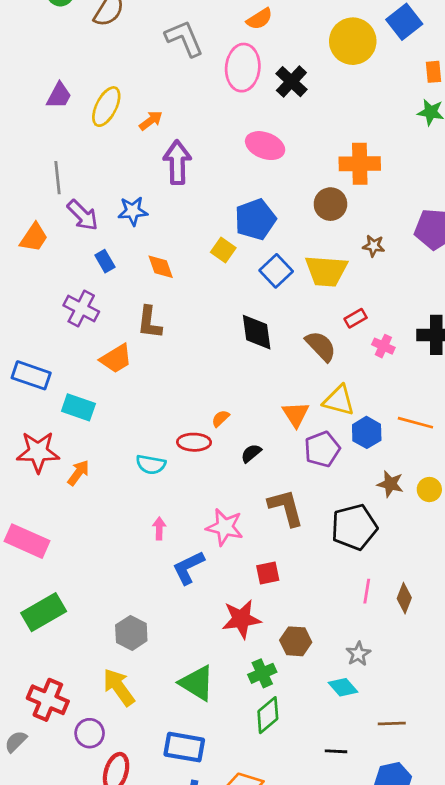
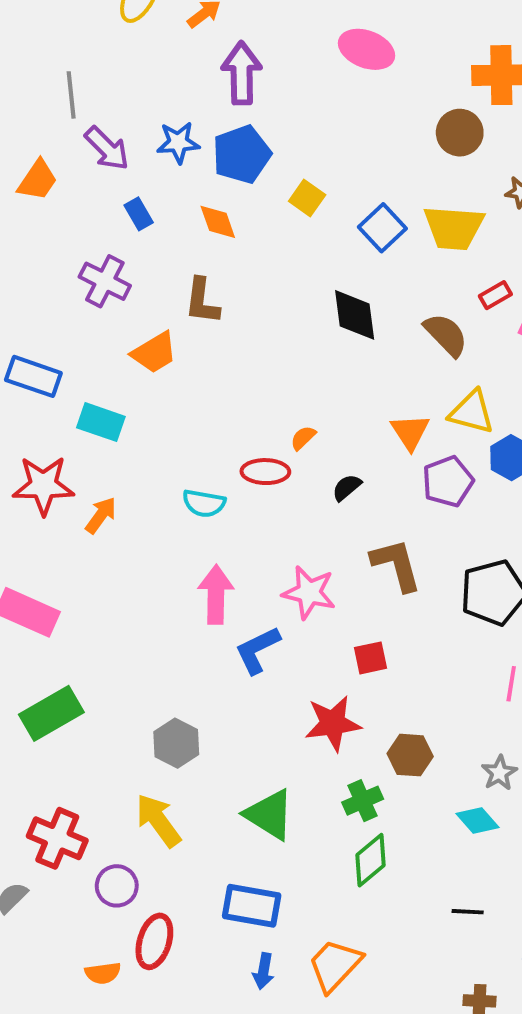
blue pentagon: (255, 219) -> (242, 154), moved
pink arrow: (159, 528) -> (216, 594), size x1.8

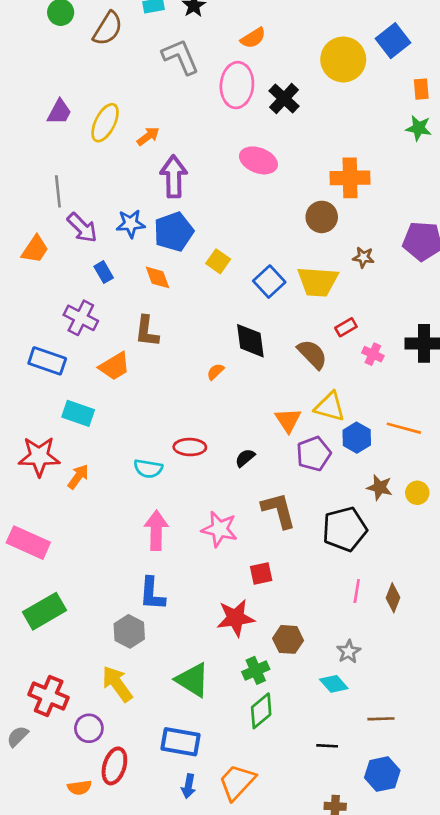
blue rectangle: (33, 376) -> (47, 361), moved
orange semicircle: (303, 438) -> (215, 372), moved
blue L-shape: (257, 650) -> (152, 594), moved, turned -60

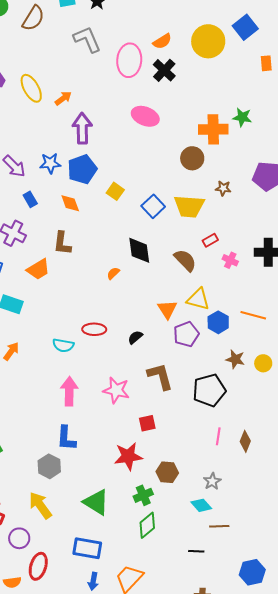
orange semicircle: (253, 38) -> (162, 41), moved
yellow ellipse: (105, 123) -> (31, 88), turned -56
green star: (419, 128) -> (242, 117), moved
brown line: (381, 719) -> (219, 526), moved
blue hexagon: (382, 774) -> (252, 572), moved

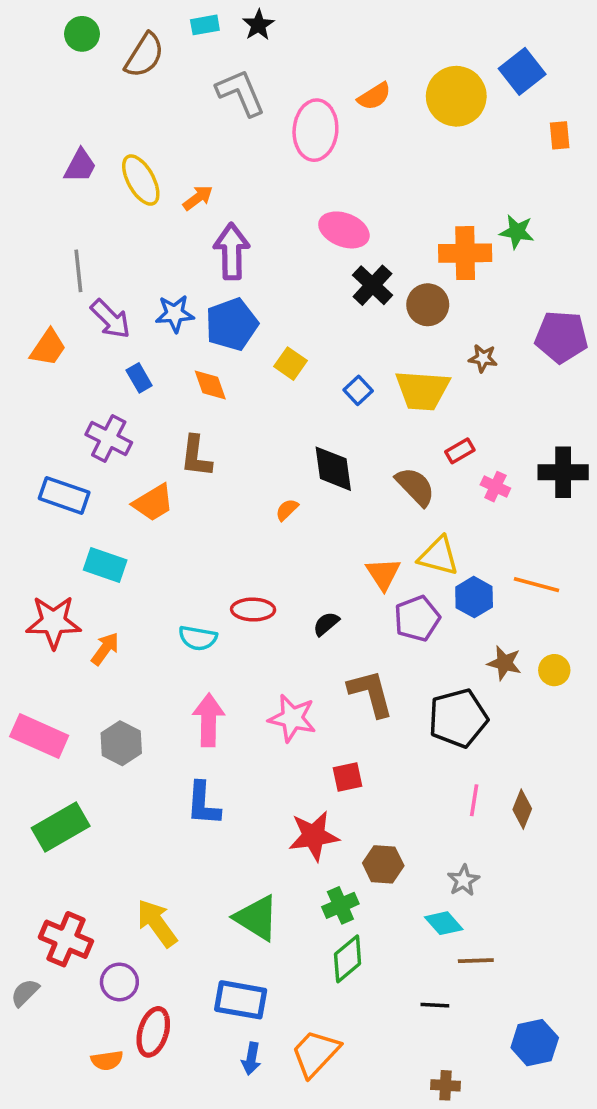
black cross: (164, 70) -> (372, 285), moved
blue square: (153, 206) -> (358, 390), size x0.7
gray hexagon: (49, 466) -> (121, 743), moved

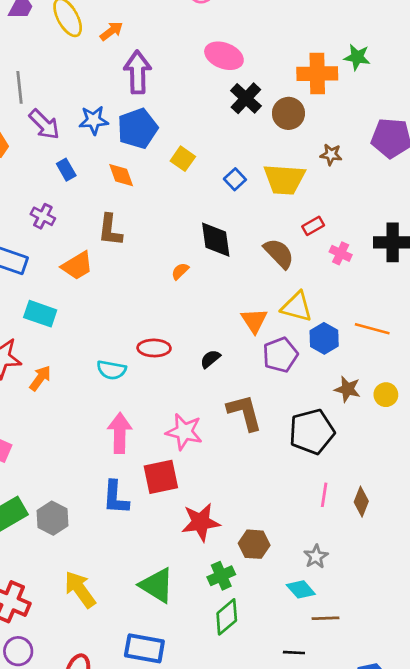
purple cross: (109, 438) -> (43, 216), size x0.7
gray hexagon: (121, 743) -> (52, 518), moved
red square: (348, 777) -> (161, 477), moved, size x1.5
purple circle: (119, 982) -> (18, 651), moved

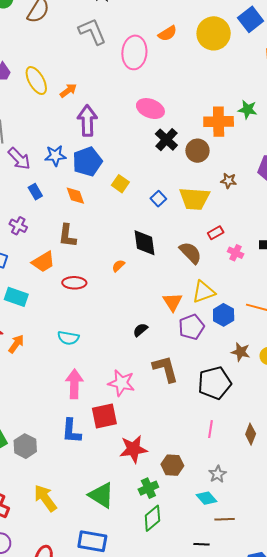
yellow triangle: (297, 307) -> (204, 292), turned -35
red ellipse: (154, 348) -> (74, 283), moved
pink line: (324, 495) -> (211, 429), moved

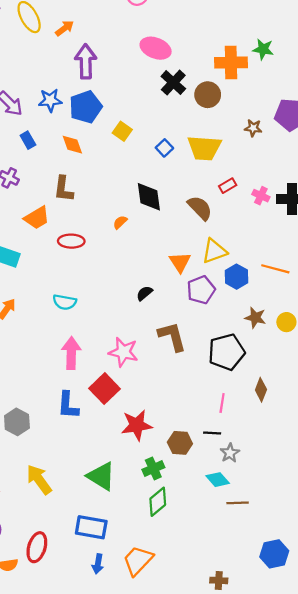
brown star: (229, 181) -> (253, 128), moved
pink cross: (236, 253) -> (261, 196), moved
red square: (104, 416) -> (105, 389), turned -32
brown diamond: (251, 434) -> (261, 390), moved
black line: (202, 544) -> (212, 433), moved

